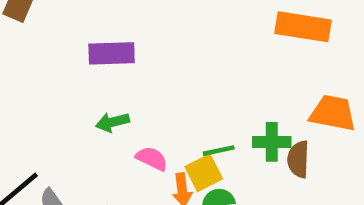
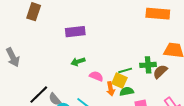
brown semicircle: (298, 159) -> (160, 72), turned 49
yellow square: (204, 173) -> (119, 81), turned -35

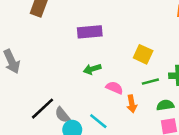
yellow square: (119, 81) -> (143, 54), moved
green semicircle: (127, 91) -> (165, 105), moved

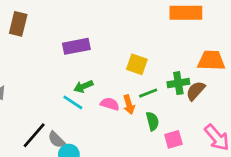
orange arrow: (132, 104) -> (129, 105), moved
green semicircle: (165, 105) -> (152, 121), moved, turned 91
cyan line: (98, 121) -> (73, 102), moved

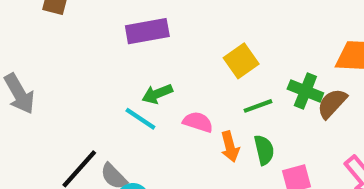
yellow square: (137, 64) -> (241, 61), turned 35
green cross: (178, 83) -> (305, 91), turned 30
orange arrow: (129, 105) -> (230, 147), moved

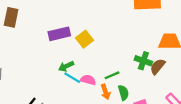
yellow square: (241, 61) -> (85, 39), moved
green line: (258, 106) -> (112, 75), moved
cyan line: (140, 119) -> (72, 78), moved

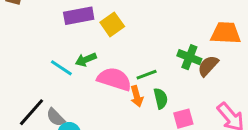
cyan line: (72, 78) -> (61, 68), moved
pink semicircle: (88, 80) -> (114, 79), size x1.6

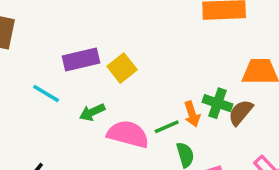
cyan line: (61, 68) -> (46, 93), moved
orange arrow: (137, 96) -> (192, 114), moved

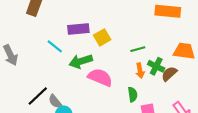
green arrow: (92, 112) -> (81, 61), size x1.5
green line: (167, 127) -> (138, 49), moved

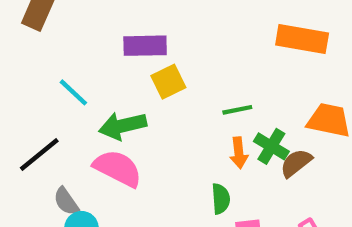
purple rectangle: (78, 29) -> (145, 46), moved
pink semicircle: (100, 77) -> (118, 168), moved
black line: (38, 96) -> (39, 155), moved

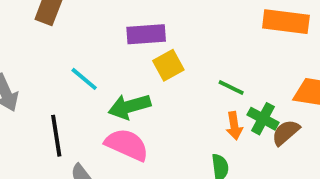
green line: (237, 110) -> (231, 87), turned 40
black line: (39, 155) -> (56, 136), turned -57

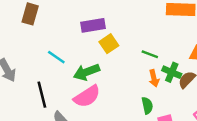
pink semicircle: (127, 145) -> (87, 96), turned 128

